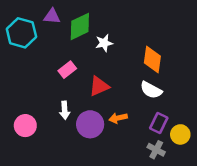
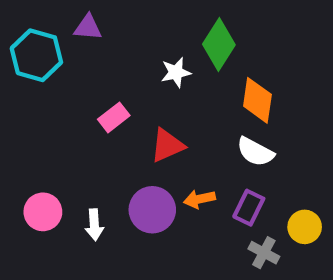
green diamond: (80, 26) -> (219, 45), moved, turned -32
white arrow: (65, 110) -> (94, 225), moved
purple rectangle: (159, 123) -> (249, 208), moved

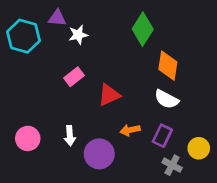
white star: (176, 72) -> (78, 35), moved
purple circle: (152, 210) -> (99, 154), moved
white arrow: (94, 225) -> (70, 136), moved

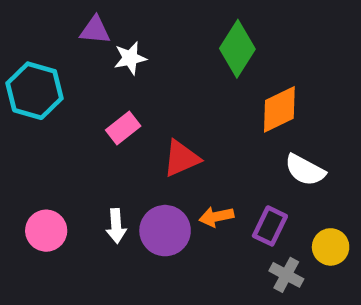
cyan hexagon: (24, 36) -> (35, 91), moved
orange diamond: (168, 66) -> (279, 109), turned 56
white semicircle: (166, 99) -> (305, 170), moved
purple circle: (99, 154) -> (165, 231), moved

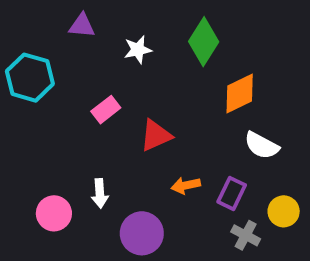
white star: (130, 58) -> (138, 50), moved
pink circle: (46, 231) -> (54, 213), moved
purple circle: (165, 231) -> (142, 233), moved

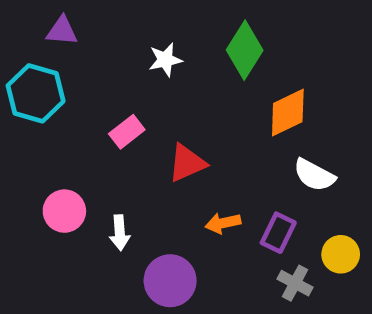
purple triangle: (82, 26) -> (62, 31), moved
pink circle: (54, 213) -> (64, 211), moved

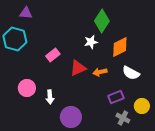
white star: (165, 60) -> (91, 42), moved
orange arrow: (223, 223) -> (100, 72), moved
purple rectangle: (278, 233) -> (116, 97), turned 42

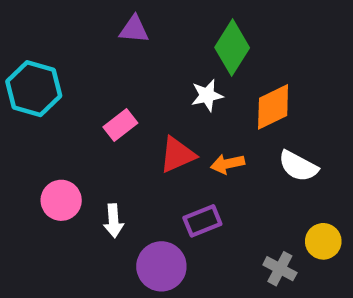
purple triangle: (26, 13) -> (134, 29), moved
purple rectangle: (116, 97) -> (202, 221), moved

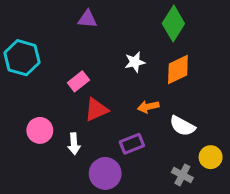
green diamond: (232, 48) -> (173, 23), moved
red triangle: (177, 155) -> (96, 110), moved
white semicircle: (298, 166) -> (182, 126), moved

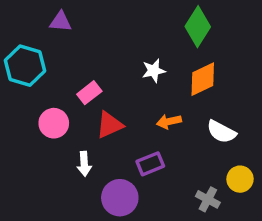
purple triangle: (87, 19) -> (61, 22), moved
white semicircle: (182, 126) -> (221, 132), moved
pink circle: (40, 130) -> (54, 123), moved

